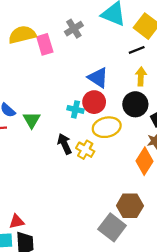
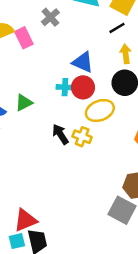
cyan cross: (75, 109) -> (65, 87), moved
green triangle: (32, 120) -> (24, 103), moved, turned 42
red triangle: (17, 221) -> (25, 220), size x1.5

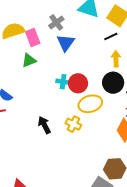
blue triangle: (83, 62) -> (66, 43), moved, turned 36
green triangle: (24, 103) -> (29, 60), moved
black arrow: (60, 134) -> (44, 125), moved

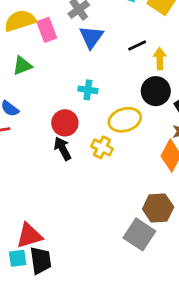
black line: (111, 37) -> (137, 46), moved
green triangle: (29, 60) -> (22, 66), moved
red circle: (78, 83) -> (65, 123), moved

